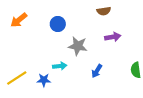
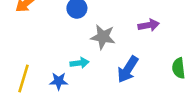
blue arrow: (97, 71) -> (128, 69), size x1.5
yellow line: (17, 78) -> (23, 79), turned -40

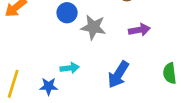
gray star: (103, 37) -> (93, 27), moved

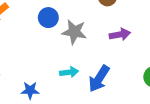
cyan arrow: (70, 68) -> (69, 72), moved

